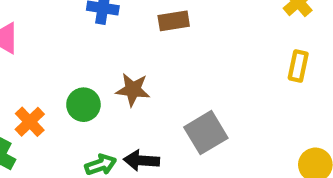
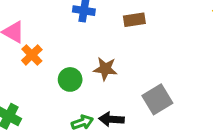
orange cross: (30, 122) -> (32, 55), moved

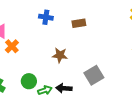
green circle: (70, 79) -> (29, 81), moved

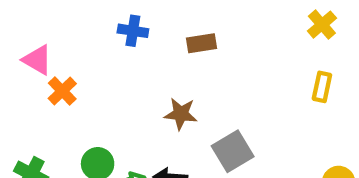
brown star: (60, 55) -> (181, 114), moved

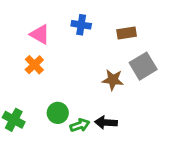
pink triangle: (37, 60) -> (40, 34), moved
gray square: (233, 151) -> (143, 66), moved

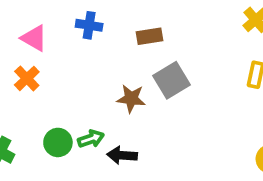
green arrow: (80, 125) -> (91, 139), moved

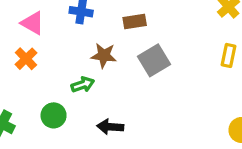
brown star: (131, 99) -> (104, 55), moved
green arrow: (91, 139) -> (83, 85), moved

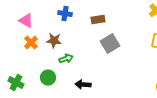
pink triangle: (32, 23) -> (26, 21), moved
brown star: (104, 55) -> (54, 41), moved

